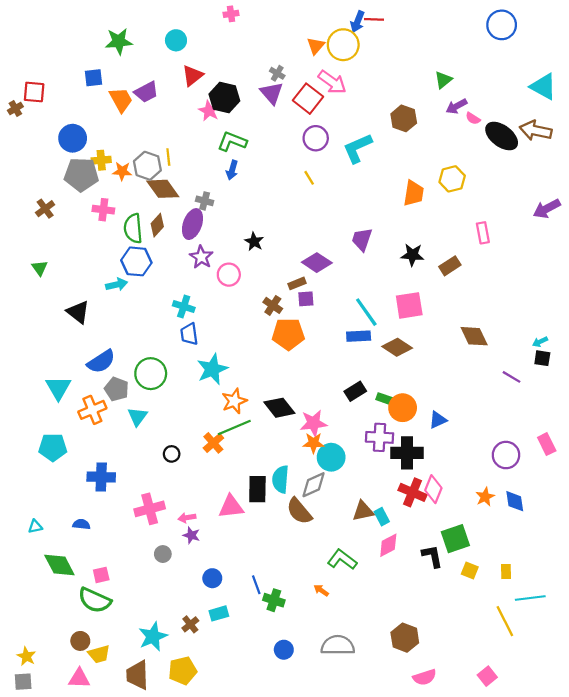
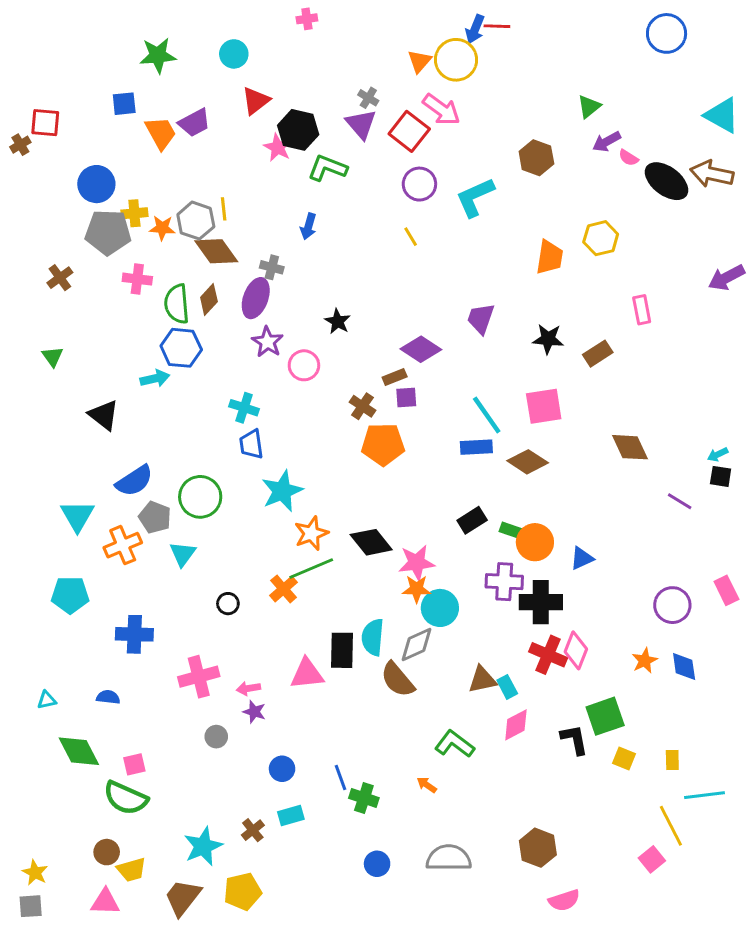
green L-shape: (232, 142) -> (327, 168), moved
brown trapezoid: (137, 675) -> (183, 897), turned 40
pink square: (487, 676) -> (652, 859), moved

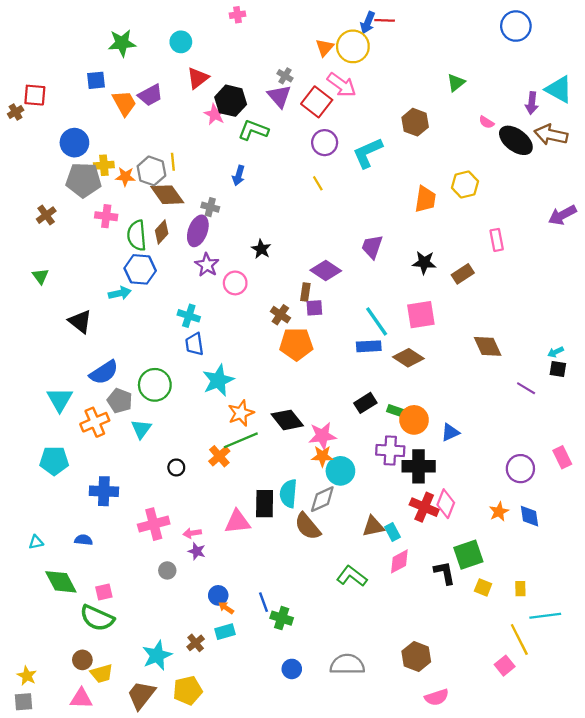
purple arrow: (607, 142) -> (532, 103), moved, turned -55
brown rectangle: (395, 377) -> (305, 292), turned -60
orange arrow: (427, 785) -> (226, 608), moved

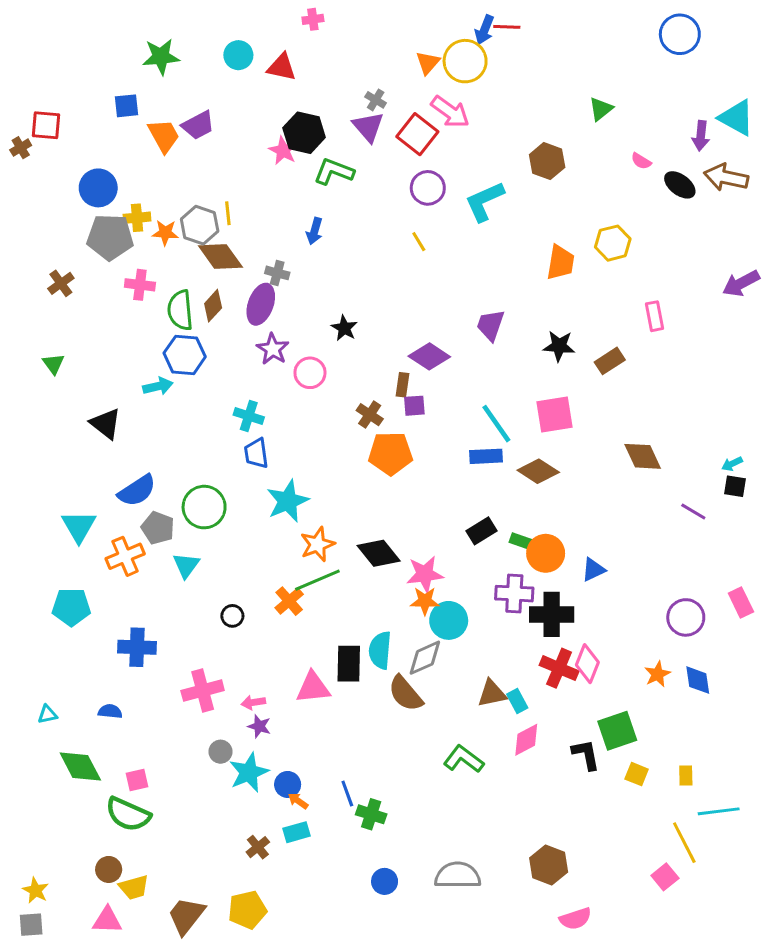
red triangle: (198, 78) -> (282, 67), moved, turned 50
black ellipse: (516, 140) -> (680, 185), size x0.7
cyan star: (157, 655) -> (249, 773), moved

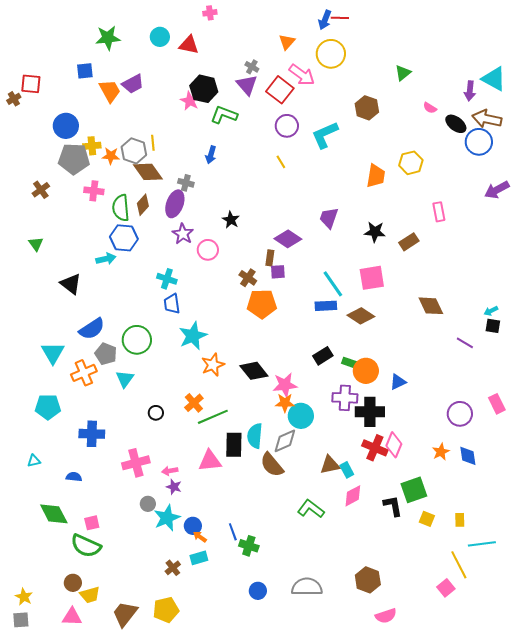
blue circle: (680, 34) -> (479, 142), moved
yellow circle: (465, 61) -> (331, 54), moved
green line: (317, 580) -> (213, 417), moved
cyan triangle: (47, 714) -> (34, 461), moved

